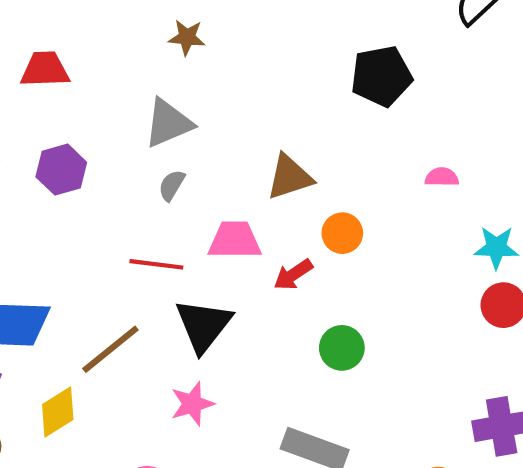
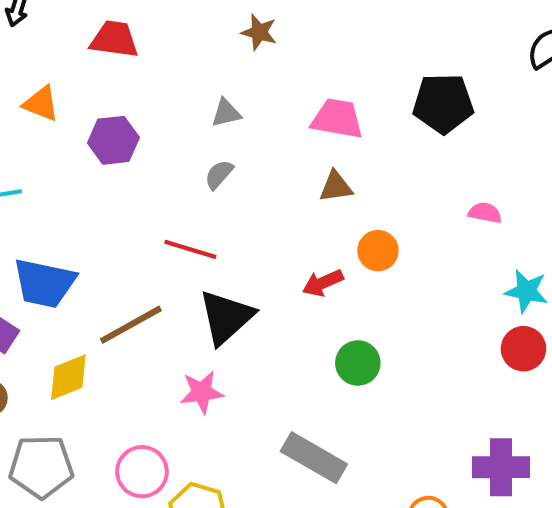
gray triangle: (168, 123) -> (226, 113), size x0.6
brown triangle: (290, 177) -> (336, 187), size x0.7
pink trapezoid: (235, 240) -> (337, 119), moved

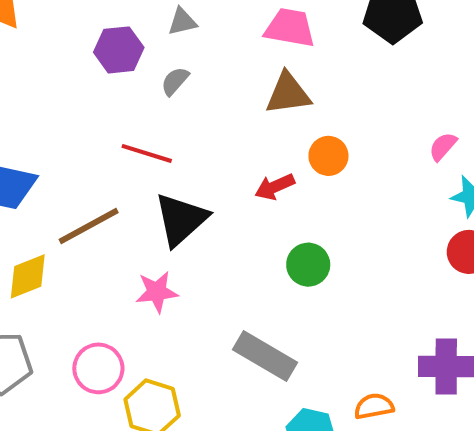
purple hexagon: (113, 140) -> (119, 50), moved
brown triangle: (336, 187) -> (288, 94), size x1.4
pink semicircle: (485, 213) -> (443, 147), moved, turned -60

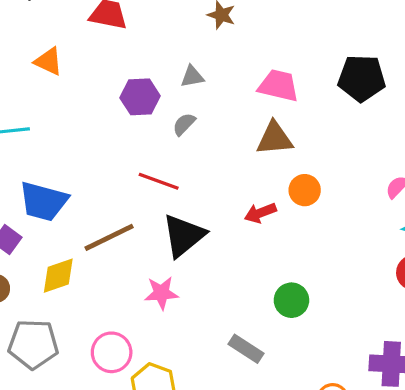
green circle: (308, 265) -> (291, 300), moved
gray rectangle: (265, 356) -> (246, 349), size x0.7

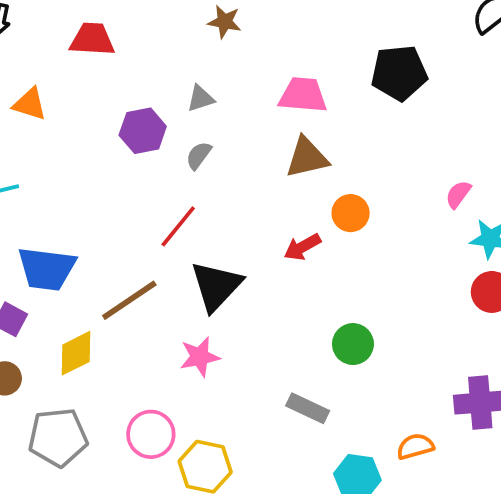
red line: (159, 181) -> (178, 226), turned -63

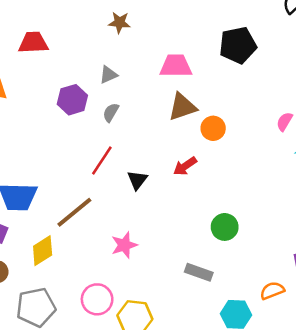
orange circle: (351, 213) -> (213, 128), moved
black triangle: (216, 286) -> (137, 180), moved, size x0.6

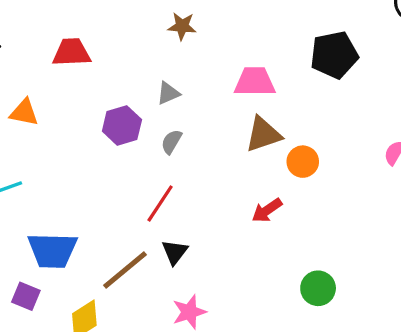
black triangle: (137, 180) -> (175, 252), moved

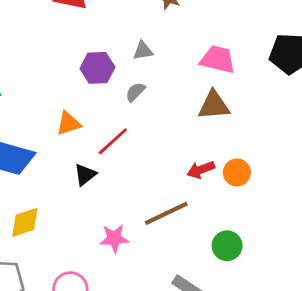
orange triangle: (24, 112) -> (69, 124), moved, turned -44
orange circle: (303, 162) -> (237, 172), moved
black triangle: (175, 252) -> (85, 175), moved
brown line: (125, 270) -> (166, 213), moved

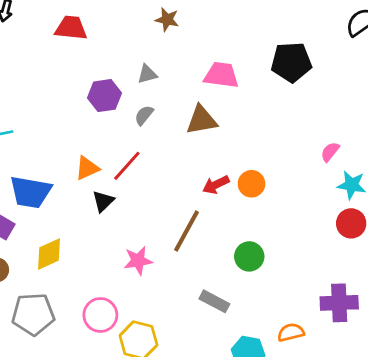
brown triangle: (214, 105) -> (202, 120), moved
orange triangle: (69, 124) -> (87, 168), moved
brown line: (166, 213) -> (186, 231), turned -30

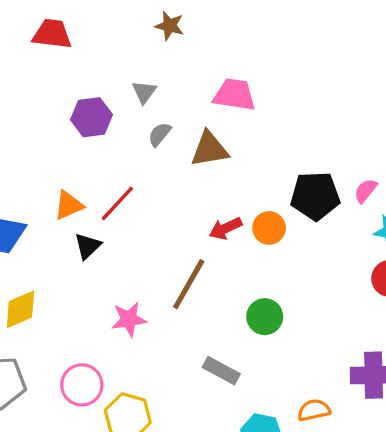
black pentagon: (291, 62) -> (315, 196), moved
gray triangle: (147, 74) -> (144, 92), turned -40
gray semicircle: (144, 115) -> (160, 134), moved

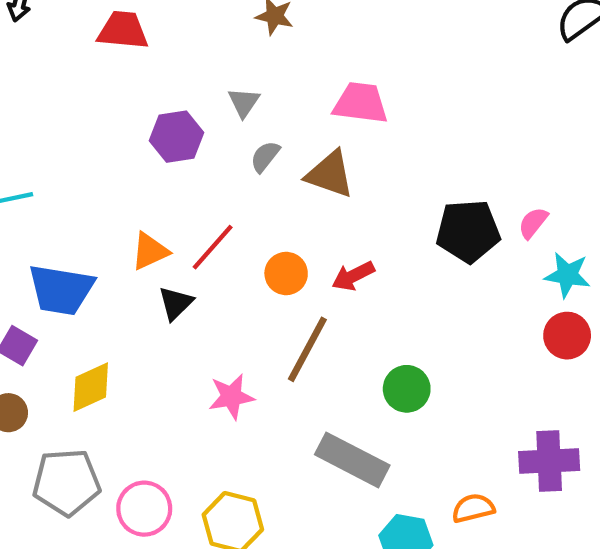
brown triangle: (209, 149) -> (330, 174), turned 30
orange circle: (269, 228) -> (286, 273), moved
gray rectangle: (221, 371) -> (352, 460), size x1.5
pink circle: (82, 385) -> (144, 509), moved

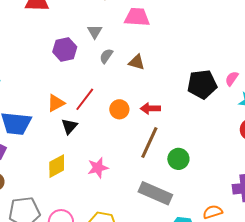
pink trapezoid: (361, 103) -> (137, 17), moved
brown triangle: (330, 174) -> (137, 62), size x0.7
red arrow: (353, 276) -> (150, 108), turned 30
brown line: (307, 349) -> (149, 143), moved
yellow diamond: (91, 387) -> (57, 166), moved

